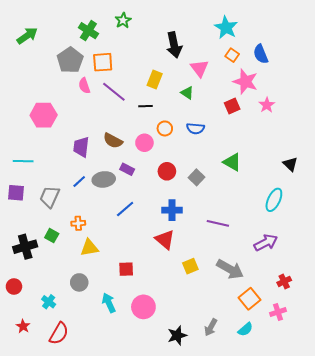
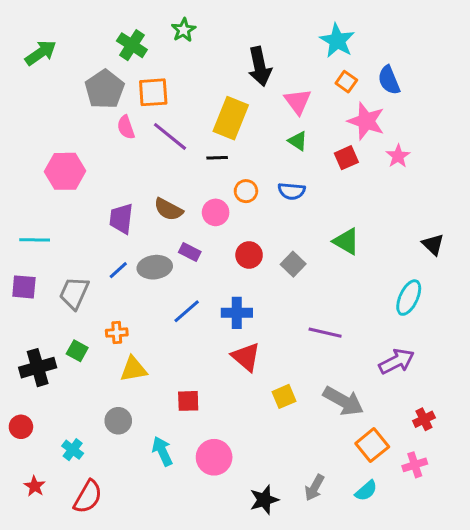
yellow rectangle: (155, 80) -> (231, 118), size x1.5
green triangle: (187, 93) -> (298, 141), moved
blue cross: (172, 210) -> (237, 313), moved

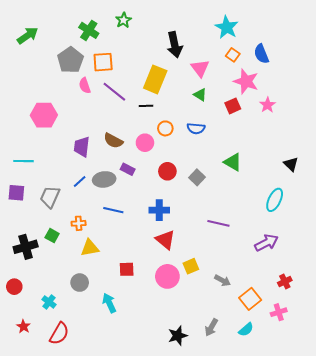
blue line: (187, 311) -> (113, 210), moved, turned 54
gray arrow: (343, 401) -> (223, 281), moved, size x0.6
pink circle: (214, 457) -> (167, 276), moved

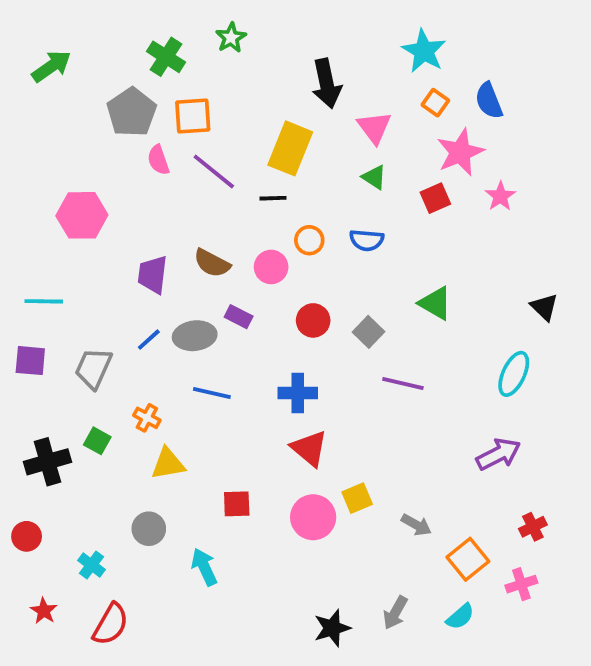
pink star: (246, 81) -> (460, 152), turned 30
orange cross: (79, 223) -> (147, 418), turned 32
purple line: (218, 223) -> (403, 383), moved

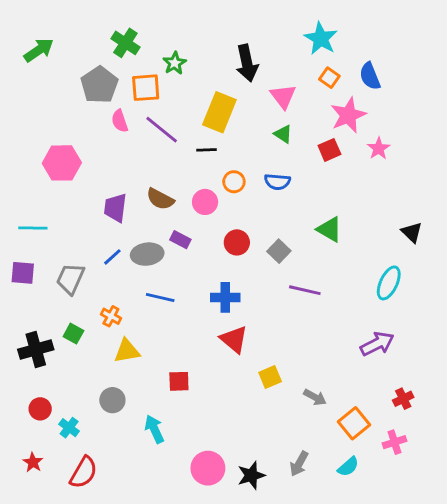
green star: (231, 38) -> (175, 63), moved
pink circle: (313, 517) -> (208, 468), moved
red circle: (27, 536) -> (40, 409), moved

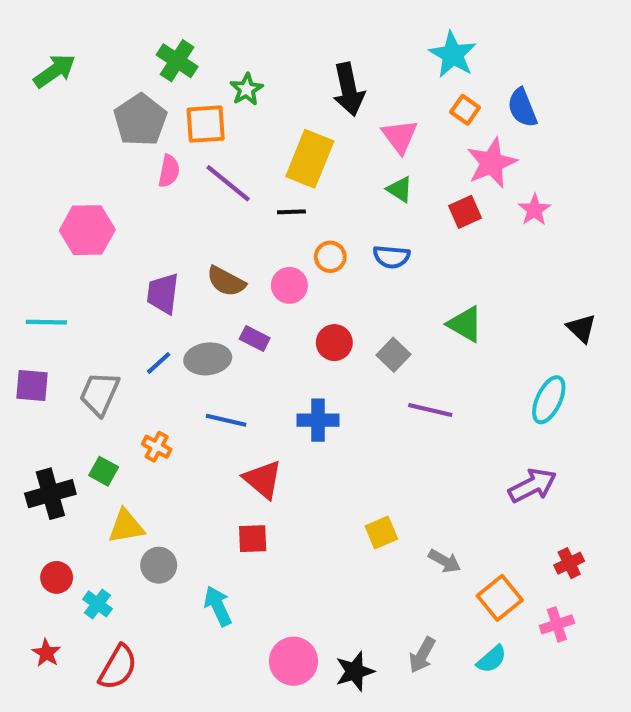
pink semicircle: (120, 121) -> (169, 171), turned -150
red triangle: (234, 339) -> (263, 479), moved
yellow triangle: (127, 351) -> (126, 526), moved

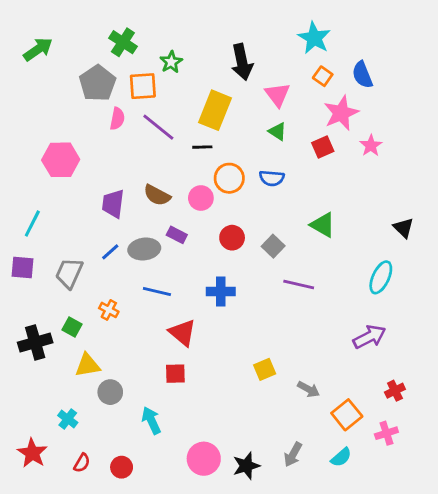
orange circle: (330, 257) -> (229, 178), size x1.4
cyan line: (46, 322) -> (32, 224), turned -64
red circle: (57, 577) -> (122, 467), moved
red star: (46, 653) -> (32, 453), size x1.5
red semicircle: (118, 667) -> (82, 463), size x0.6

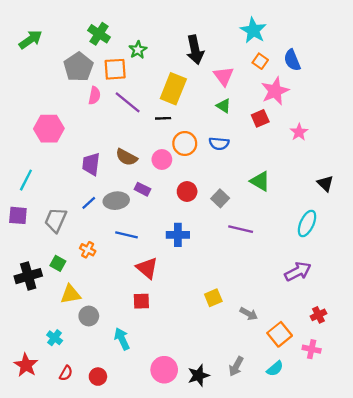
pink star: (371, 146) -> (299, 132), moved
pink cross: (386, 433) -> (312, 349), turned 30

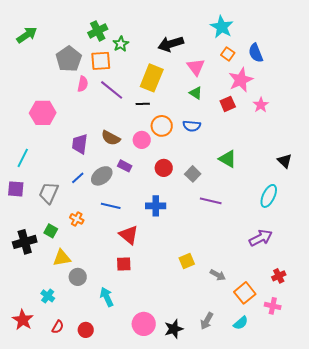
green cross: (99, 34) -> (98, 31), moved, turned 30
black arrow: (195, 50) -> (171, 44), turned 85
pink star: (299, 132) -> (261, 105), moved
gray ellipse: (116, 201) -> (102, 176), turned -30

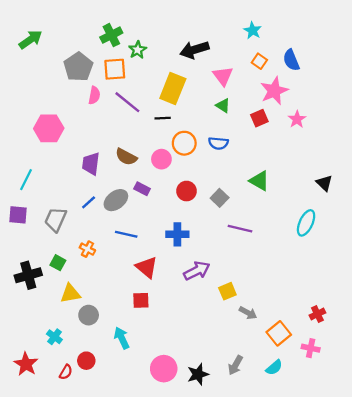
cyan star: (222, 27) -> (253, 30), size x0.7
purple arrow: (261, 238) -> (197, 271), moved
yellow square: (187, 261) -> (227, 291), moved
red circle: (86, 330) -> (86, 361), moved

